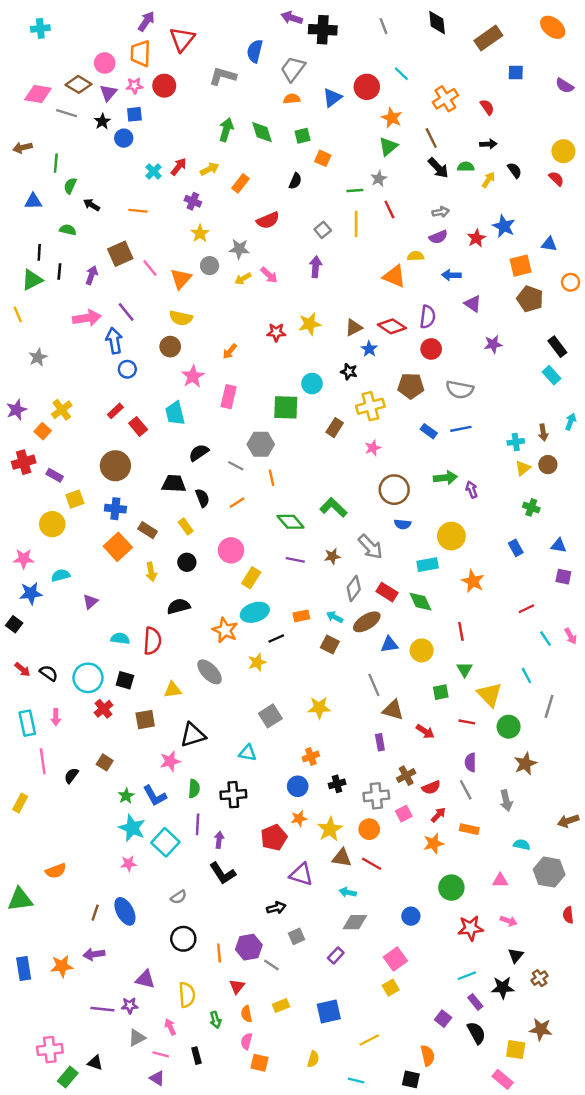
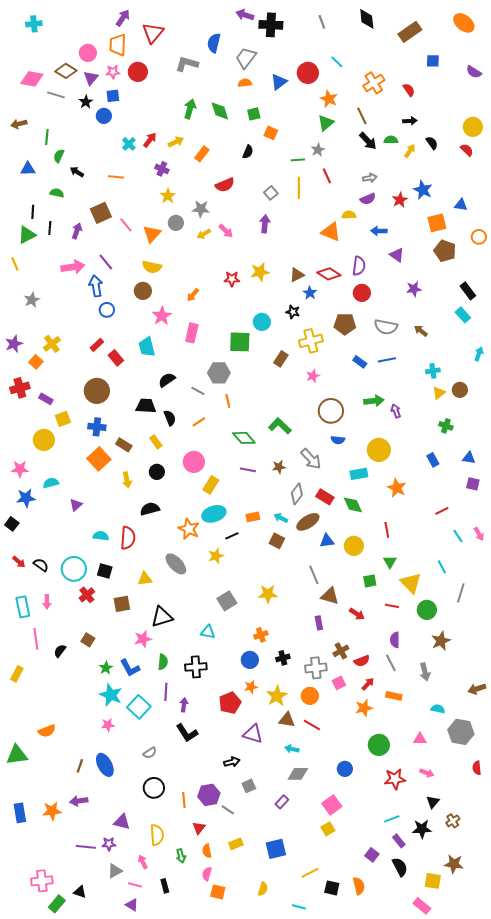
brown arrow: (543, 432) -> (421, 331), moved, turned 136
black square: (411, 1079) -> (332, 888), moved

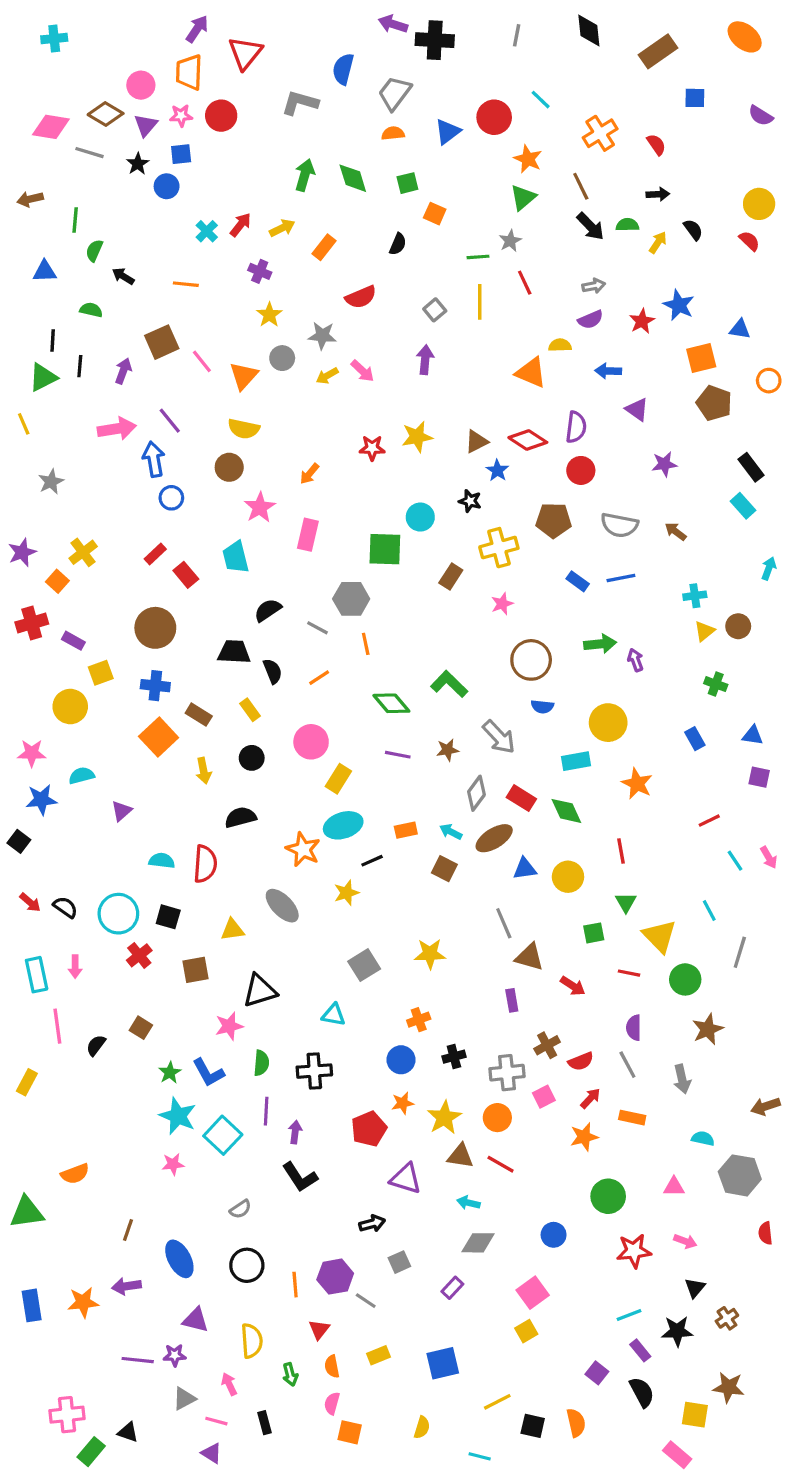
gray line: (322, 22) -> (517, 35), turned 32
blue ellipse: (105, 765) -> (179, 1259), moved

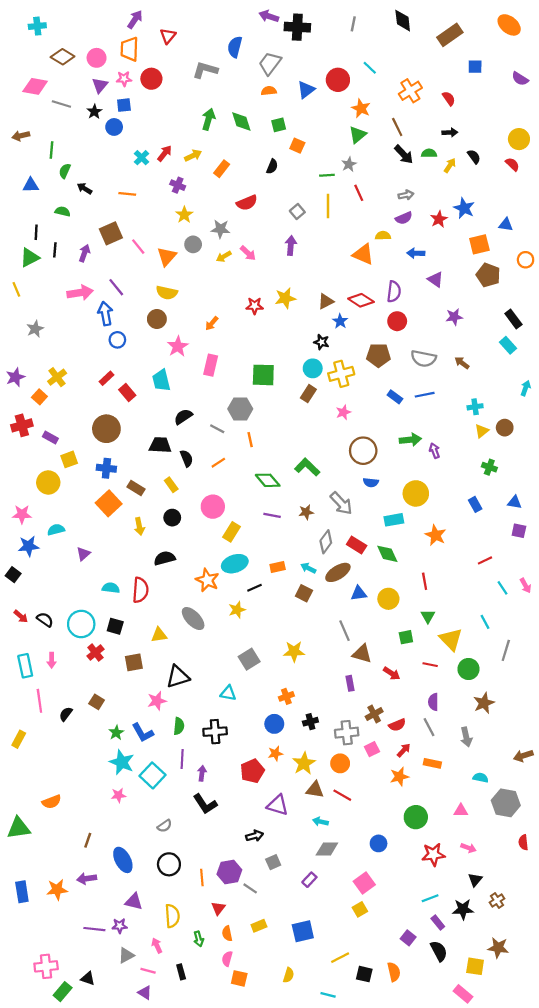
red triangle: (245, 53) -> (168, 36), size x0.7
brown diamond: (106, 114) -> (63, 57), moved
cyan circle: (420, 517) -> (313, 368), moved

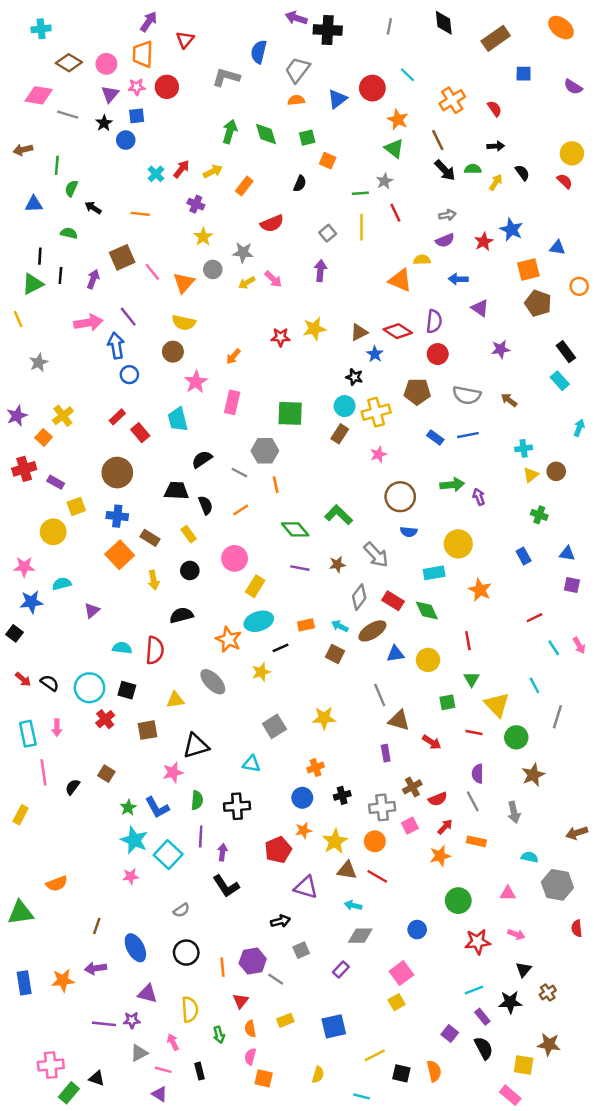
green triangle: (358, 135) -> (394, 149), turned -42

